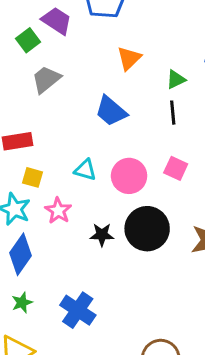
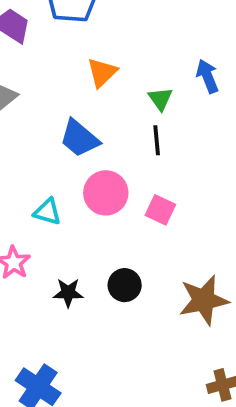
green triangle: (176, 79) -> (160, 99), turned -40
pink circle: (129, 176) -> (106, 193), moved
black circle: (147, 229) -> (125, 285), size x0.6

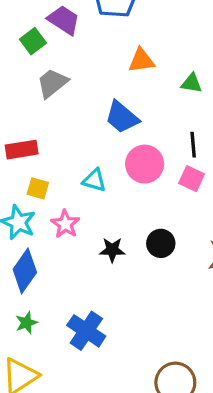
orange triangle: (102, 72) -> (141, 61), turned 36
green triangle: (160, 99) -> (192, 83), turned -45
black line: (157, 140) -> (193, 145), moved

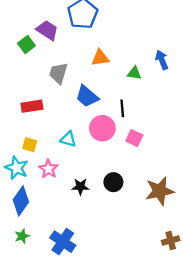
gray trapezoid: (52, 83) -> (58, 73), moved, turned -35
black line: (193, 145) -> (122, 108), moved
red rectangle: (22, 150) -> (32, 106), moved

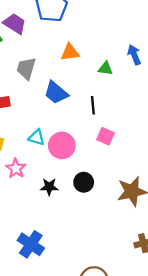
pink circle: (102, 128) -> (62, 145), moved

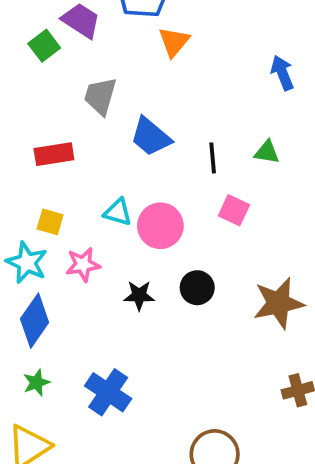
orange triangle: (70, 52) -> (174, 42), moved, turned -42
green triangle: (105, 68) -> (267, 152), moved
pink star: (16, 168) -> (83, 264), turned 30

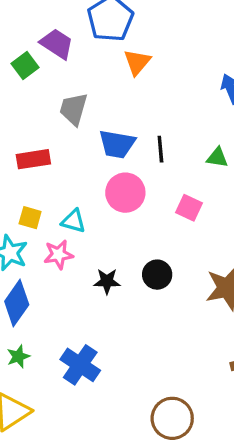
blue trapezoid: (151, 137) -> (117, 144), turned -30
black line: (213, 158) -> (160, 149), moved
cyan triangle: (118, 212) -> (74, 221), moved
pink circle: (160, 226) -> (125, 193), moved

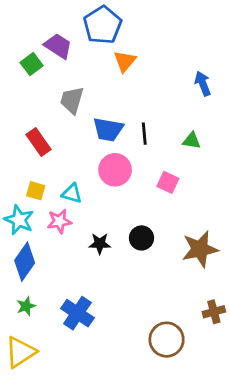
red rectangle: (33, 159) -> (39, 142), turned 64
brown circle: (172, 418) -> (167, 340), moved

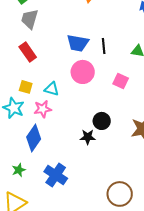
gray trapezoid: (72, 100) -> (30, 19), moved
black star: (100, 244) -> (88, 137), moved
blue diamond: (25, 262) -> (34, 138), moved

